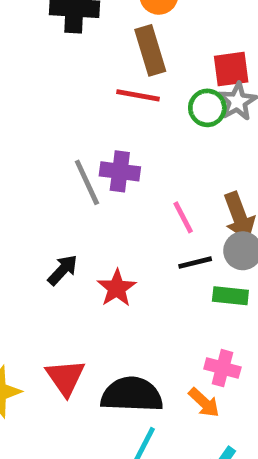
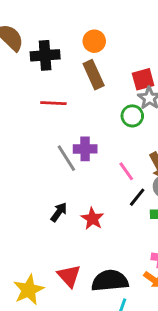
red line: (138, 95) -> (53, 103), moved
green circle: (207, 108) -> (132, 116), moved
black line: (195, 263) -> (137, 197), turned -30

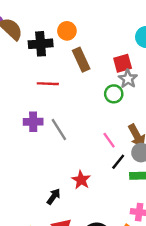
orange circle: (94, 41) -> (67, 31), moved
purple cross: (85, 149) -> (33, 122), moved
black arrow: (59, 212) -> (54, 196), moved

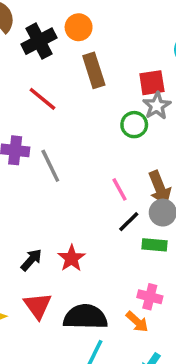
black cross: (41, 44) -> (39, 41), turned -30
red line: (48, 84) -> (42, 99), turned 30
red star: (81, 180) -> (71, 258), moved

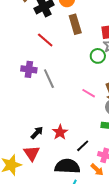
pink line: (120, 189) -> (89, 93), turned -32
black line: (129, 222) -> (83, 146), moved
red triangle: (38, 306) -> (32, 153), moved

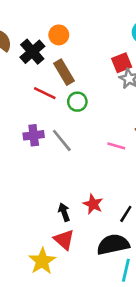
brown rectangle: (75, 24) -> (64, 72), moved
green circle: (98, 56) -> (77, 102), moved
black arrow: (37, 133) -> (64, 212), turned -48

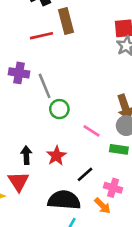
red line: (45, 93) -> (42, 36), turned -55
green circle: (77, 102) -> (59, 109), moved
pink line: (116, 146) -> (91, 131), moved

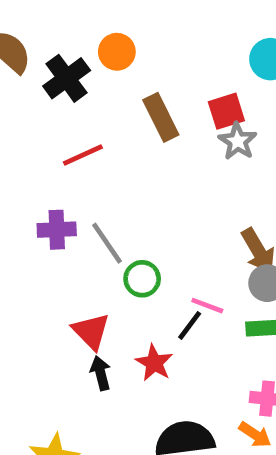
brown rectangle: (66, 21) -> (161, 117), moved
black line: (85, 174) -> (190, 325), moved
red triangle: (18, 181) -> (91, 331), moved

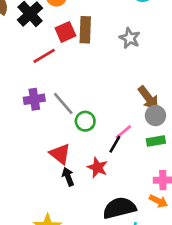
red square: (226, 111) -> (65, 32), moved
brown rectangle: (161, 117) -> (85, 30), turned 35
pink line: (207, 306) -> (123, 132), turned -54

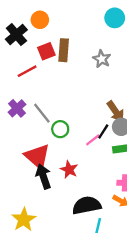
purple cross: (34, 99) -> (17, 108), turned -36
black line: (115, 144) -> (103, 131), moved
red triangle: (60, 154) -> (37, 156), size x1.4
black arrow: (68, 177) -> (43, 176), size x1.5

